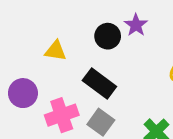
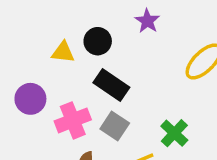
black circle: (108, 36) -> (98, 41), moved

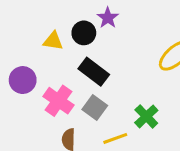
purple star: (147, 21) -> (108, 18), moved
pink cross: (73, 120) -> (59, 101), turned -36

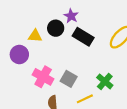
black rectangle: (94, 72) -> (83, 37), moved
purple circle: (23, 80) -> (19, 55), moved

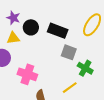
purple star: (71, 16) -> (13, 18), moved
gray square: (69, 79) -> (69, 52), moved

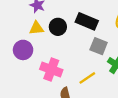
black circle: (31, 27) -> (58, 27), moved
yellow line: (70, 88) -> (87, 78), moved

